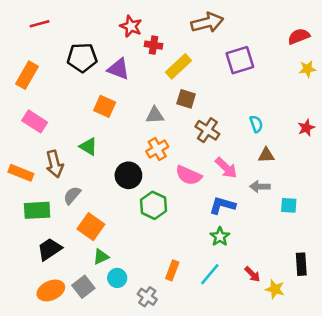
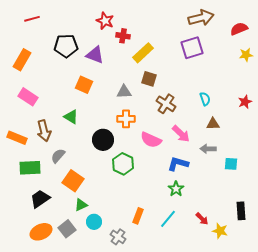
brown arrow: (207, 23) -> (201, 18), moved
orange cross: (157, 149) -> (126, 119), turned 30

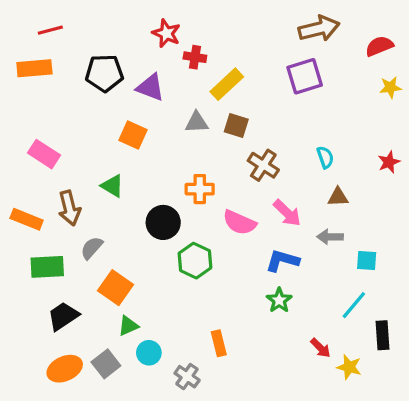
orange rectangle: (22, 60) -> (34, 68), moved, turned 55
gray triangle: (124, 92) -> (197, 122), moved
orange rectangle: (138, 216) -> (219, 343), turned -35
cyan line: (168, 219) -> (354, 305), moved

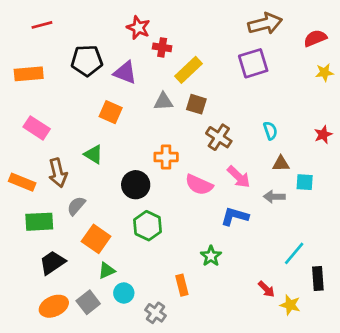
orange rectangle: (34, 68) -> (29, 74), moved
green hexagon: (195, 261) -> (148, 226), moved
cyan square: (367, 261) -> (305, 182), moved
green star: (279, 300) -> (211, 256), moved

